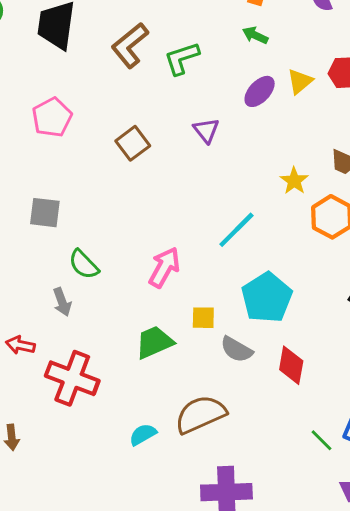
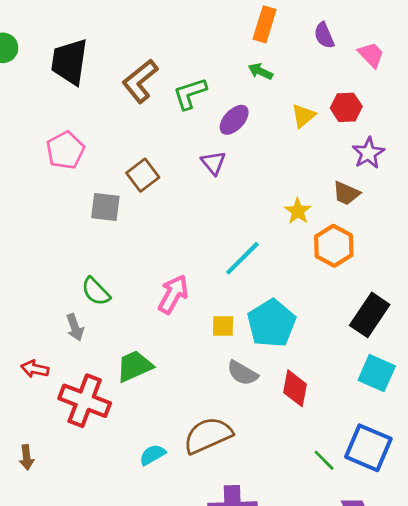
purple ellipse: (260, 91) -> (234, 120), moved
gray square: (45, 213) -> (105, 207), moved
yellow square: (203, 318) -> (223, 326), moved
green trapezoid: (154, 342) -> (134, 366), moved

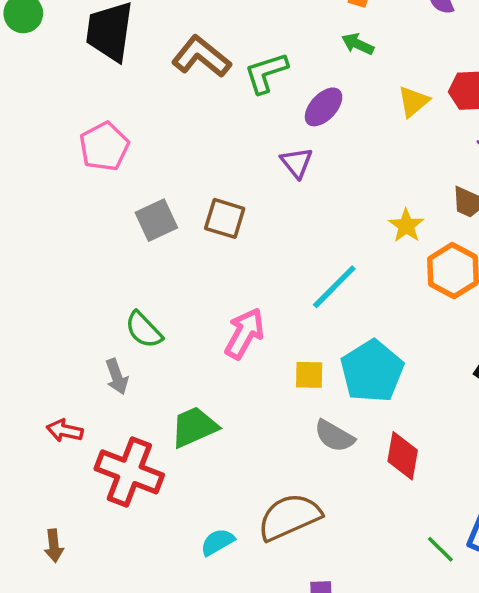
brown L-shape: (140, 81) -> (201, 57), turned 78
brown square: (143, 175) -> (225, 218), moved, turned -36
gray square: (105, 207) -> (156, 220), turned -32

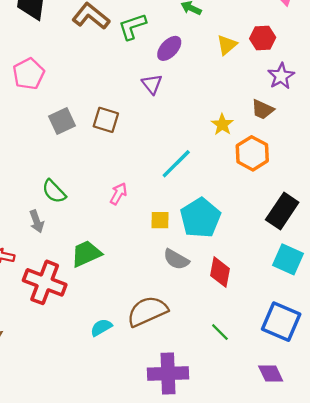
pink arrow: (244, 333) -> (118, 194), size x0.7
green line: (440, 549) -> (220, 332), moved

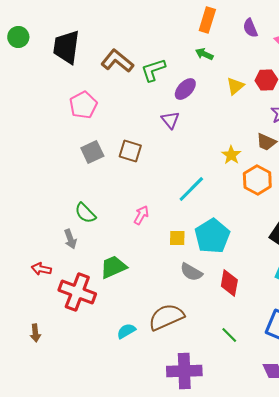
pink pentagon: (29, 74) -> (83, 105), moved

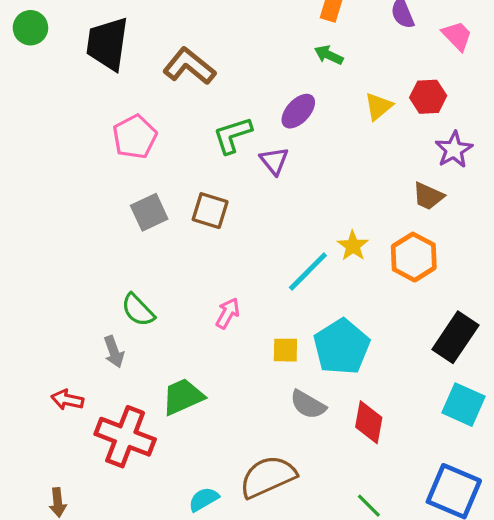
green L-shape: (153, 70) -> (233, 135), moved
yellow star: (231, 155) -> (353, 246), moved

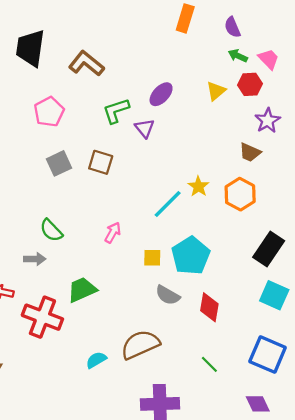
pink trapezoid: (457, 36) -> (269, 59), moved
green arrow: (329, 55) -> (238, 56), moved
gray arrow: (114, 352) -> (35, 259), turned -70

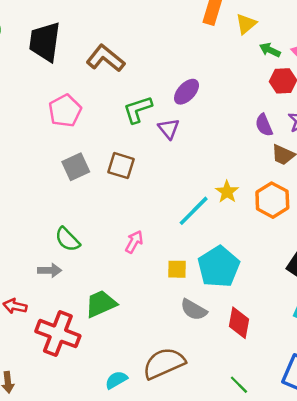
purple semicircle: (232, 27) -> (264, 125), moved
yellow triangle: (216, 91) -> (246, 24), moved

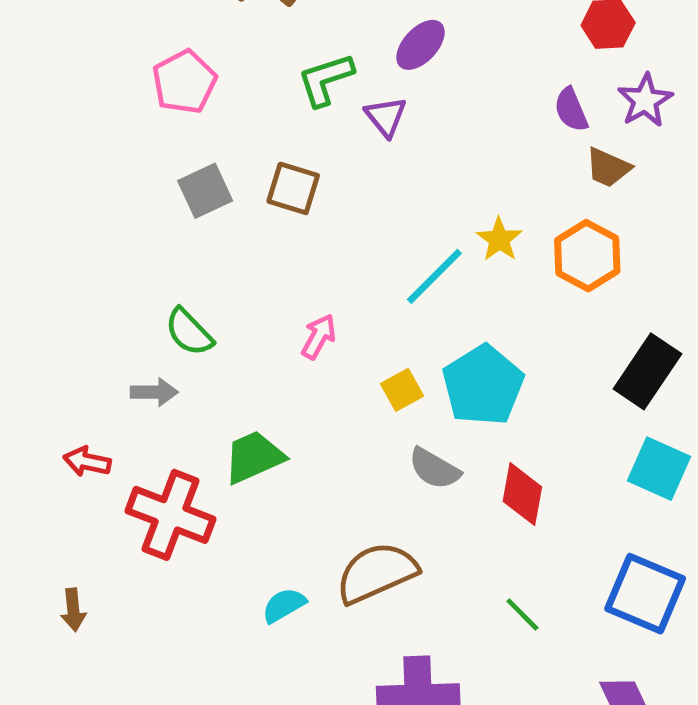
yellow square: (177, 269) -> (402, 390), turned -30

